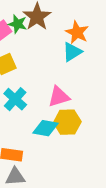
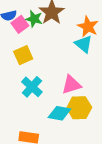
cyan triangle: (72, 52) -> (84, 44), turned -48

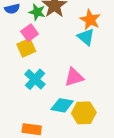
pink square: (20, 24) -> (30, 33), moved
yellow hexagon: (79, 108) -> (84, 113), moved

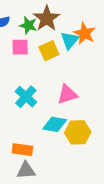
pink square: (30, 33) -> (20, 47), turned 35
cyan triangle: (86, 37) -> (70, 40), moved, turned 30
yellow square: (26, 48) -> (49, 51), moved

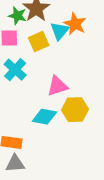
cyan cross: (26, 97) -> (15, 70), moved
yellow hexagon: (78, 132) -> (75, 110), moved

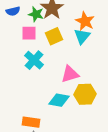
cyan triangle: (60, 31) -> (82, 36), moved

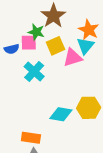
blue semicircle: (13, 11) -> (12, 49), moved
green star: (36, 14) -> (36, 32), moved
pink triangle: (70, 74) -> (73, 58), moved

